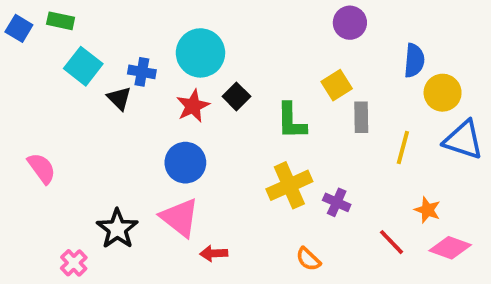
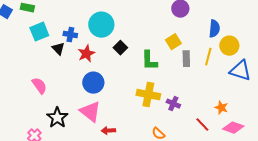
cyan square: (83, 66) -> (39, 32), turned 30
red star: (193, 106) -> (86, 54), moved
yellow line: (403, 148) -> (208, 57), moved
pink semicircle: (42, 168) -> (39, 86), moved
yellow cross: (289, 185) -> (148, 95), turned 35

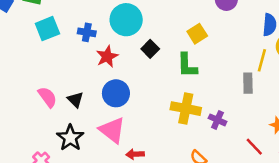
yellow square: (173, 42) -> (197, 34), moved
black triangle: (58, 49) -> (75, 100), moved
gray rectangle: (186, 59) -> (248, 83), moved

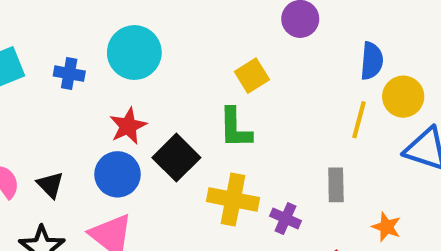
black square: (150, 49) -> (176, 158), moved, size x1.5
red star: (107, 56) -> (128, 126), moved
gray rectangle: (248, 83) -> (336, 185), moved

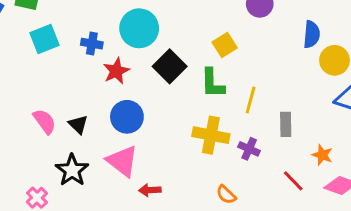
yellow line: (359, 120) -> (251, 100), moved
red star: (128, 126) -> (116, 71), moved
black square: (176, 158) -> (170, 66), moved

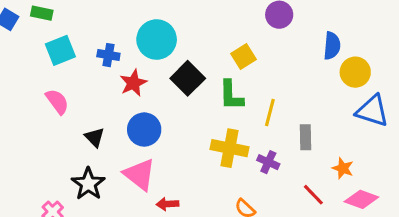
pink semicircle: (45, 121) -> (57, 102), moved

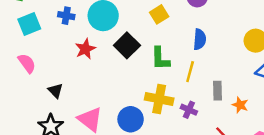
blue semicircle: (332, 46) -> (200, 39), moved
blue cross: (108, 55) -> (66, 16), moved
yellow square: (243, 57) -> (159, 14), moved
blue circle: (144, 130) -> (131, 119), moved
orange star: (343, 168) -> (240, 105), moved

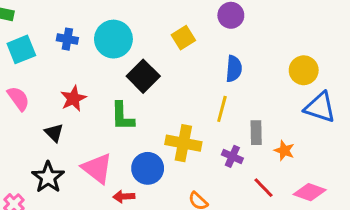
red star: (85, 49) -> (73, 98), moved
green L-shape: (160, 58) -> (122, 116), moved
purple cross: (189, 110) -> (232, 156), moved

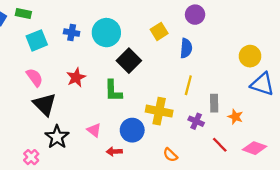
blue semicircle: (234, 69) -> (186, 48), moved
black triangle: (54, 133) -> (45, 104), moved, size x1.6
pink triangle: (97, 168) -> (94, 130), size x0.6

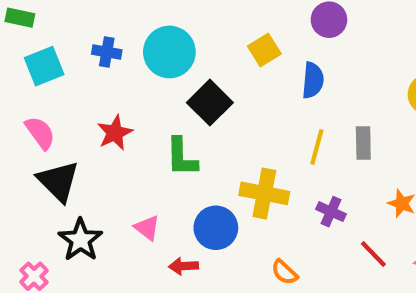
gray rectangle: (214, 103) -> (363, 143), moved

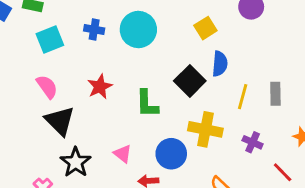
blue semicircle: (313, 80) -> (220, 64), moved
black square: (210, 103) -> (190, 81), moved

